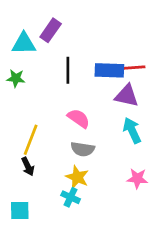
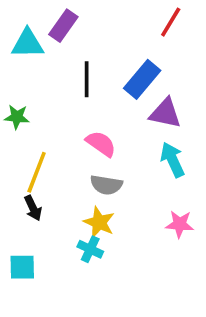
red line: (133, 68) -> (171, 22), moved, turned -55
blue rectangle: (109, 70) -> (142, 79), turned -52
green star: (16, 78) -> (17, 117), moved

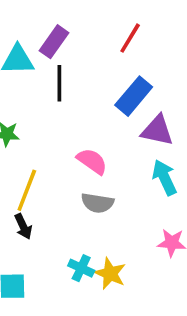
red line: (171, 22) -> (130, 38), moved
black line: (87, 79) -> (59, 83), moved
yellow star: (99, 222) -> (110, 274), moved

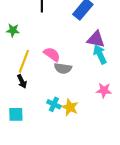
purple triangle: (157, 130) -> (96, 39), moved
pink semicircle: (92, 161) -> (52, 54), moved

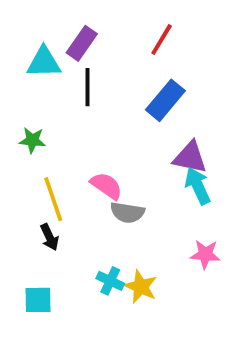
yellow line: (24, 61) -> (53, 199), turned -40

